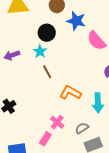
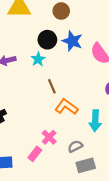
blue star: (76, 21) -> (72, 41), moved
brown line: (47, 72) -> (52, 86), moved

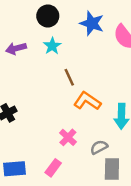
black circle: (47, 40) -> (48, 16), moved
pink rectangle: (35, 154) -> (53, 168), moved
gray rectangle: (86, 165) -> (112, 169), turned -72

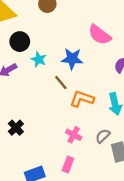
black circle: (48, 16) -> (20, 42), moved
blue star: (92, 23) -> (72, 59), moved

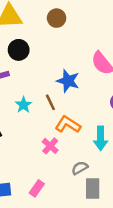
cyan star: (39, 59) -> (24, 105), moved
pink cross: (74, 135) -> (50, 146), moved

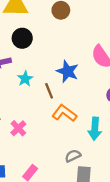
cyan star: (24, 105) -> (25, 79), moved
pink cross: (50, 146) -> (18, 128), moved

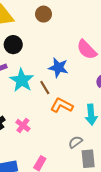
cyan star: (25, 79) -> (22, 80), size x1.6

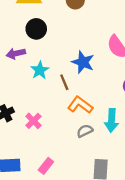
cyan star: (22, 80) -> (40, 70), size x0.7
gray semicircle: (75, 142) -> (85, 131), moved

